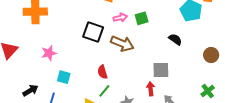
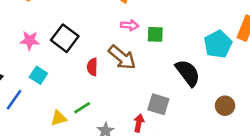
black square: (93, 32) -> (65, 38), moved
black semicircle: (175, 39) -> (188, 73), size x1.6
red semicircle: (102, 72) -> (92, 67), moved

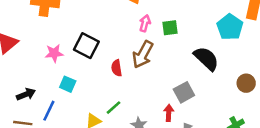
pink arrow: (130, 25) -> (145, 23), turned -70
brown arrow: (122, 57) -> (143, 54), turned 88
gray square: (158, 104) -> (184, 92), turned -36

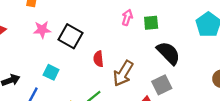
pink star: (54, 53) -> (42, 30), moved
brown arrow: (143, 54) -> (123, 73), moved
black semicircle: (206, 59) -> (168, 53), moved

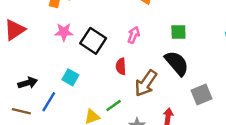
pink arrow: (127, 17) -> (134, 35), moved
black semicircle: (168, 53) -> (177, 63), moved
gray square: (162, 85) -> (201, 94), moved

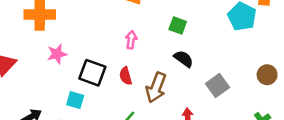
green square: (178, 32) -> (178, 25), turned 35
black square: (93, 41) -> (92, 73), moved
black semicircle: (177, 63) -> (184, 59), size x0.7

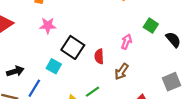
pink arrow: (131, 40) -> (126, 42), moved
black semicircle: (184, 59) -> (173, 40), moved
brown arrow: (156, 87) -> (121, 72), size x0.7

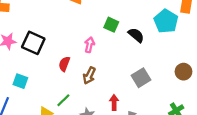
black square: (73, 47) -> (33, 43), moved
red semicircle: (99, 56) -> (64, 64), turned 32

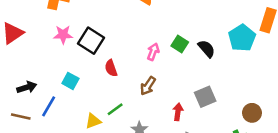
green square: (111, 25) -> (180, 44), moved
red semicircle: (64, 64) -> (111, 68), moved, turned -48
brown circle: (183, 72) -> (252, 113), moved
red arrow: (114, 103) -> (178, 112), moved

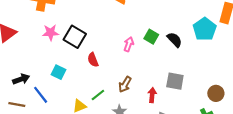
brown arrow: (148, 86) -> (125, 84), moved
gray square: (205, 97) -> (175, 81), turned 36
blue line: (49, 106) -> (41, 95), turned -66

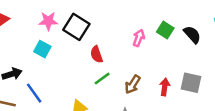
cyan square: (58, 72) -> (42, 49), moved
green line: (98, 95) -> (102, 78), moved
red arrow: (152, 95) -> (165, 87), moved

